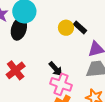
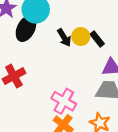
black arrow: (56, 69) -> (64, 38), moved

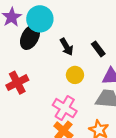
yellow circle: (81, 37) -> (75, 75), moved

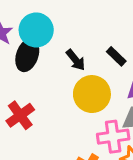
yellow circle: (75, 75) -> (92, 94), size x1.6
pink cross: (65, 108) -> (113, 137), moved, turned -30

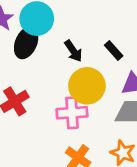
pink cross: (113, 137) -> (72, 113), moved

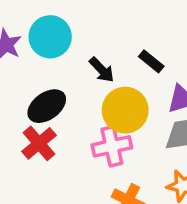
black ellipse: (26, 43) -> (47, 106), moved, turned 40

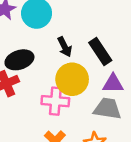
black rectangle: (151, 61) -> (100, 52), size x1.5

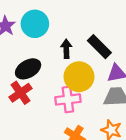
black arrow: (65, 47) -> (66, 49), turned -144

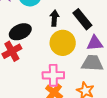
pink cross: (68, 99) -> (53, 75), moved

